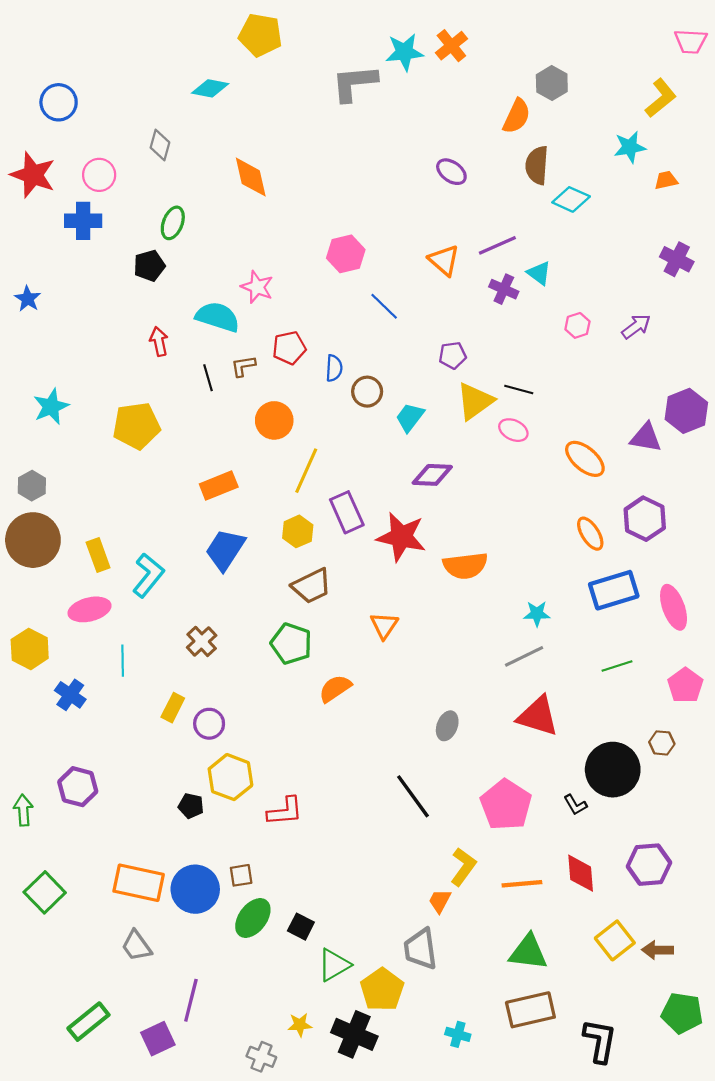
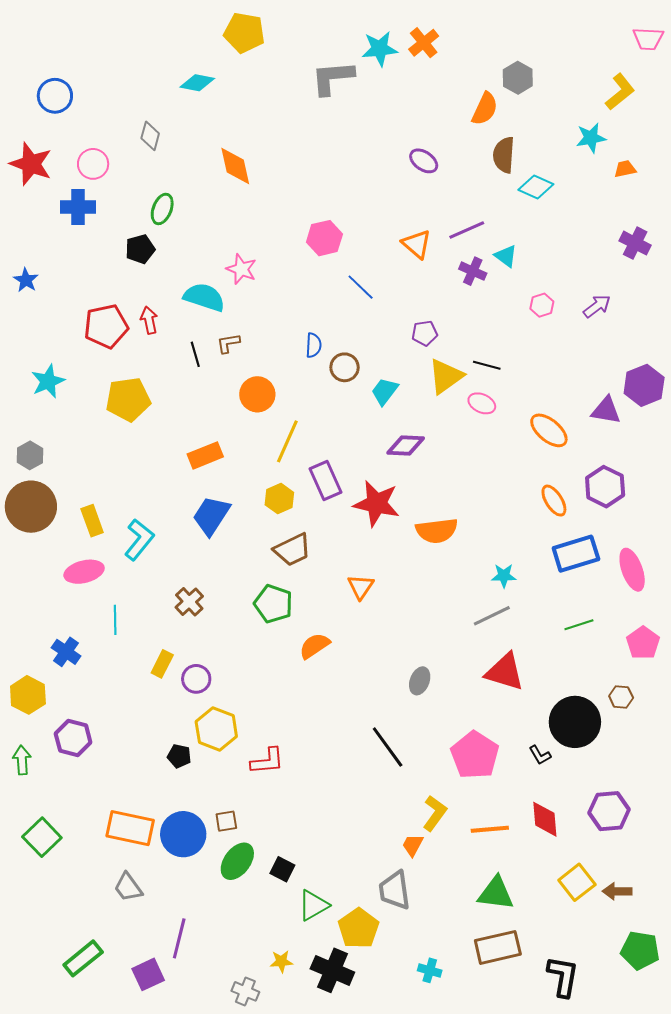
red pentagon: (289, 348) -> (106, 326), moved, size x1.4
yellow hexagon: (30, 649) -> (28, 695), moved

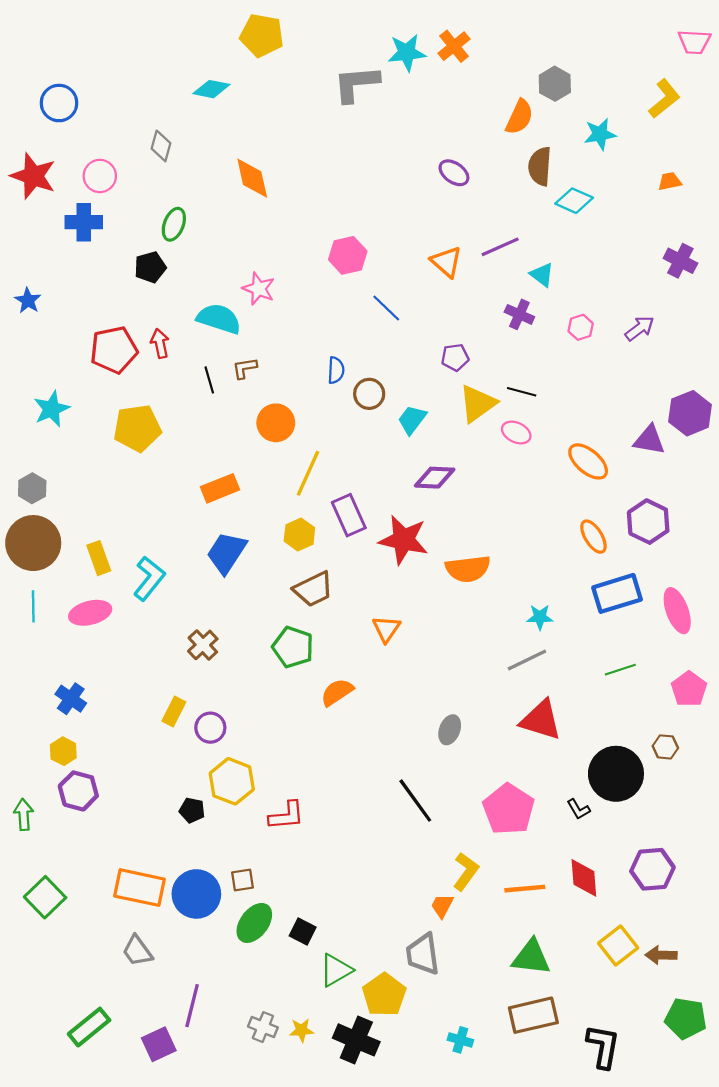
cyan star: (591, 138) -> (600, 134), moved
purple cross: (473, 271) -> (519, 314), moved
cyan line: (115, 620) -> (33, 606), moved
yellow hexagon: (28, 695) -> (63, 751), moved, size x0.7
gray cross: (245, 991) -> (263, 1027), moved

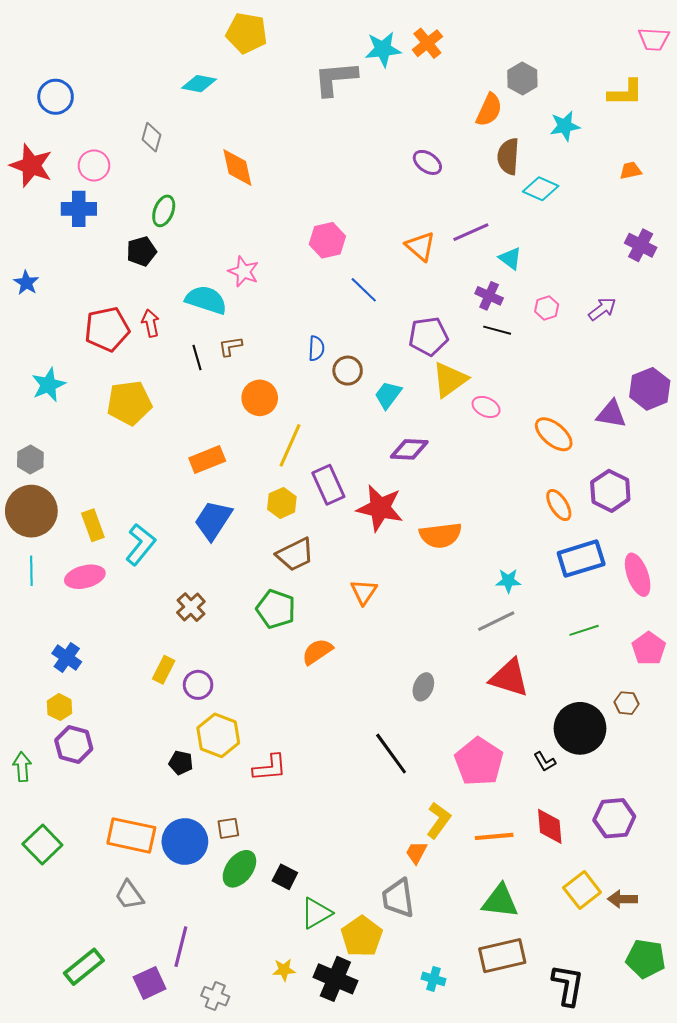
yellow L-shape: (664, 99) -> (625, 93), turned 39
purple pentagon: (455, 357) -> (428, 336), size x1.5
black line: (522, 392) -> (497, 330), moved
gray cross: (263, 1027) -> (215, 996), moved

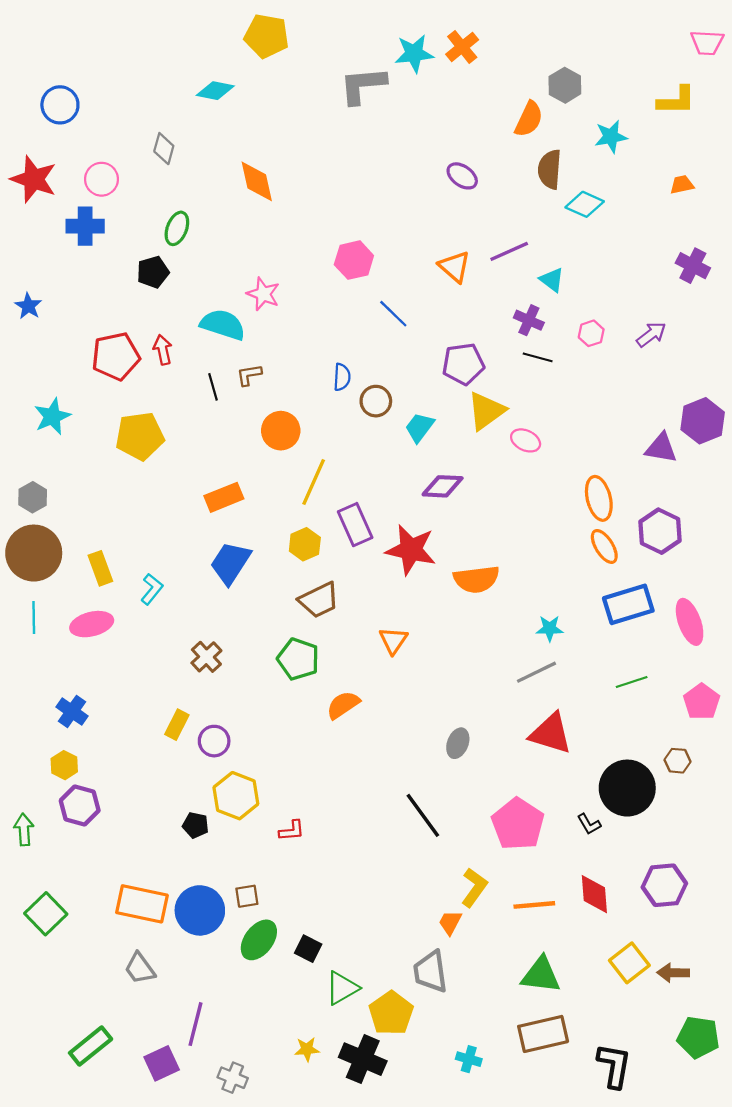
orange ellipse: (554, 434) -> (599, 498), moved, turned 36
cyan L-shape: (140, 544) -> (152, 589), size x0.7
red L-shape: (270, 768) -> (292, 831), size x0.7

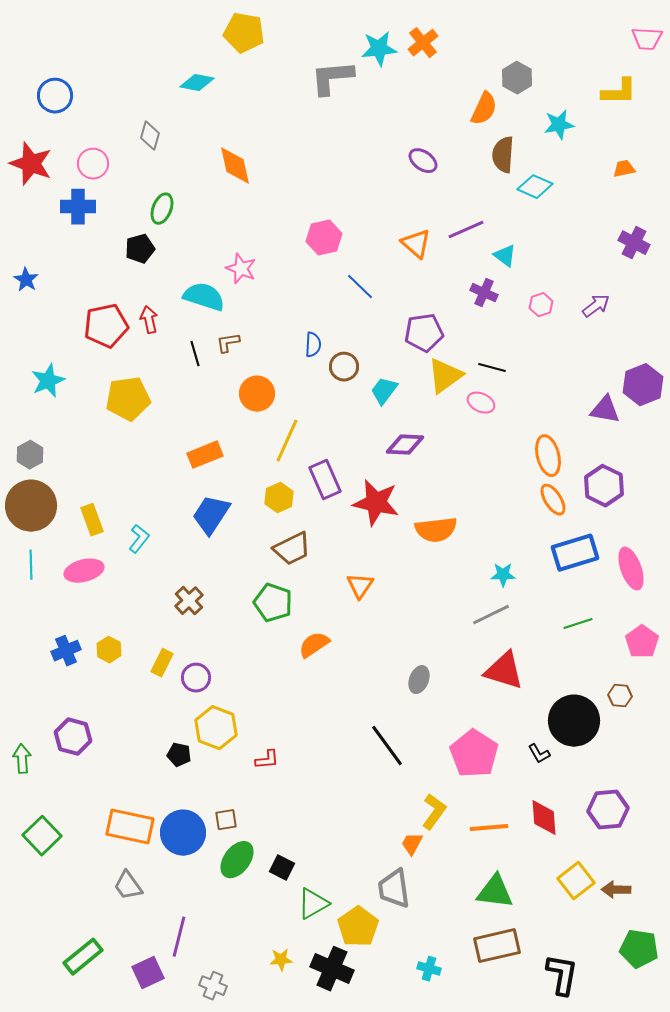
black line: (538, 357) -> (492, 368), moved
blue cross: (72, 712) -> (66, 651), turned 32
yellow hexagon: (64, 765) -> (109, 650), moved

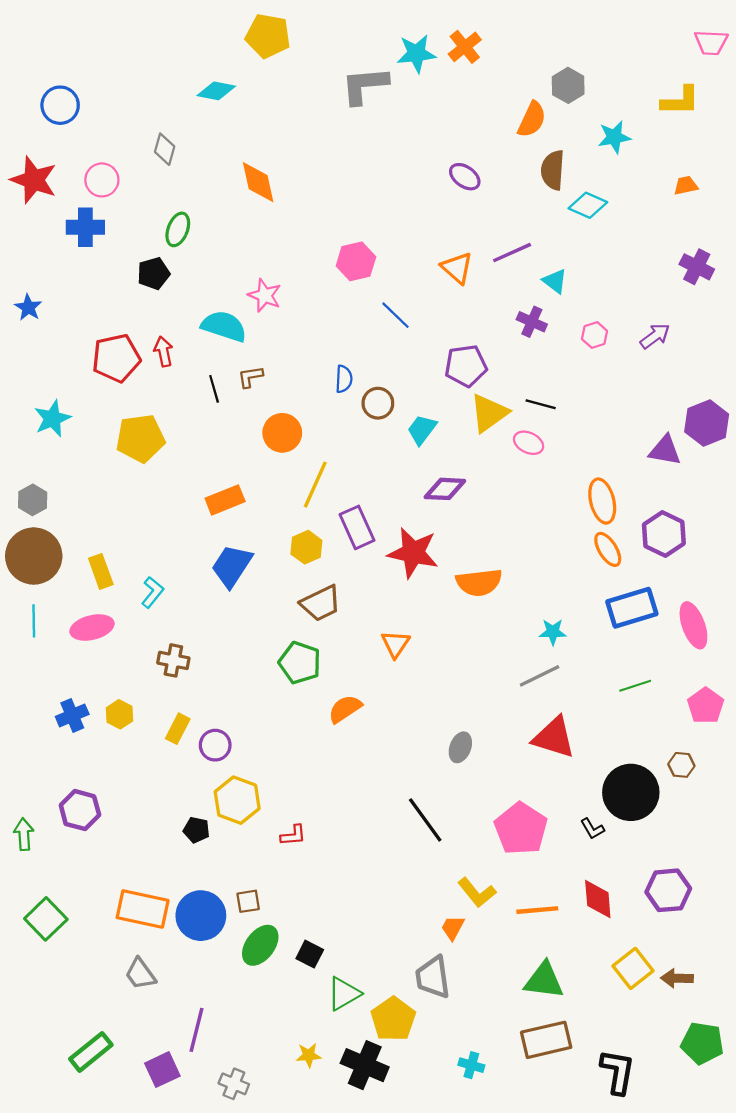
brown cross: (189, 601) -> (173, 660), moved, turned -36
yellow L-shape: (434, 812) -> (477, 892), turned 105

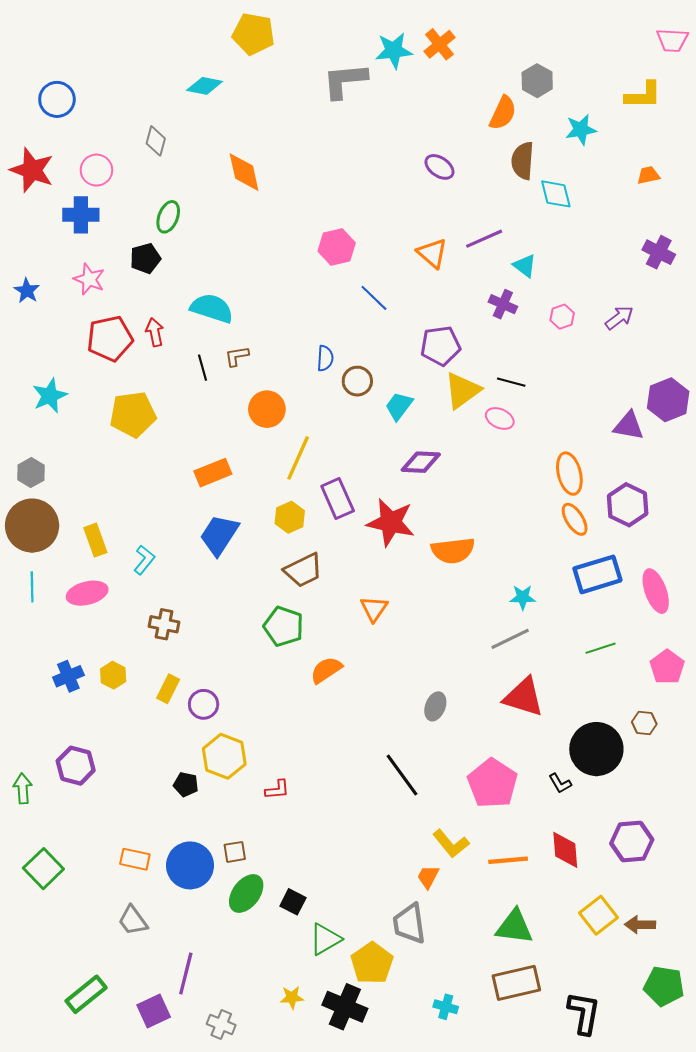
cyan diamond: (588, 205) -> (556, 194), turned 52
pink star: (265, 295) -> (89, 279), moved
orange rectangle: (143, 909) -> (135, 859), size x0.6

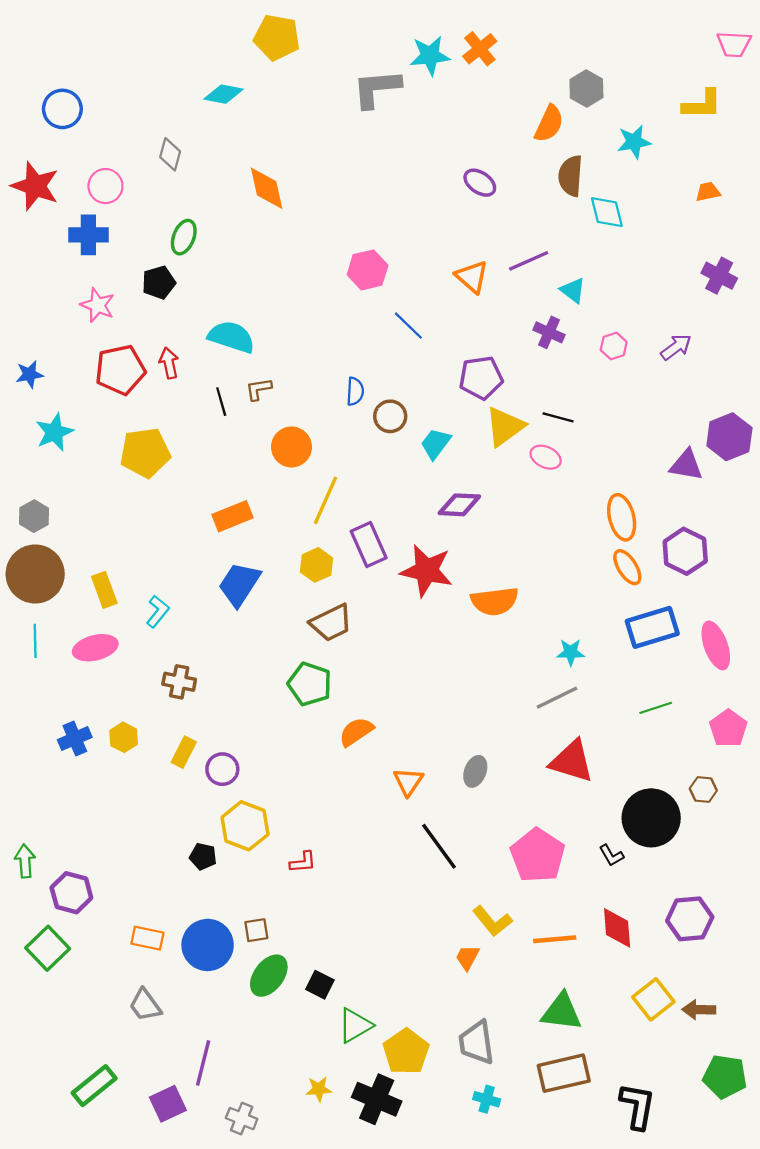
blue star: (27, 291) -> (29, 374), moved, turned 30
orange triangle: (374, 609) -> (408, 782), moved
purple hexagon: (76, 766) -> (71, 893), moved
gray trapezoid: (409, 924) -> (476, 1043), moved

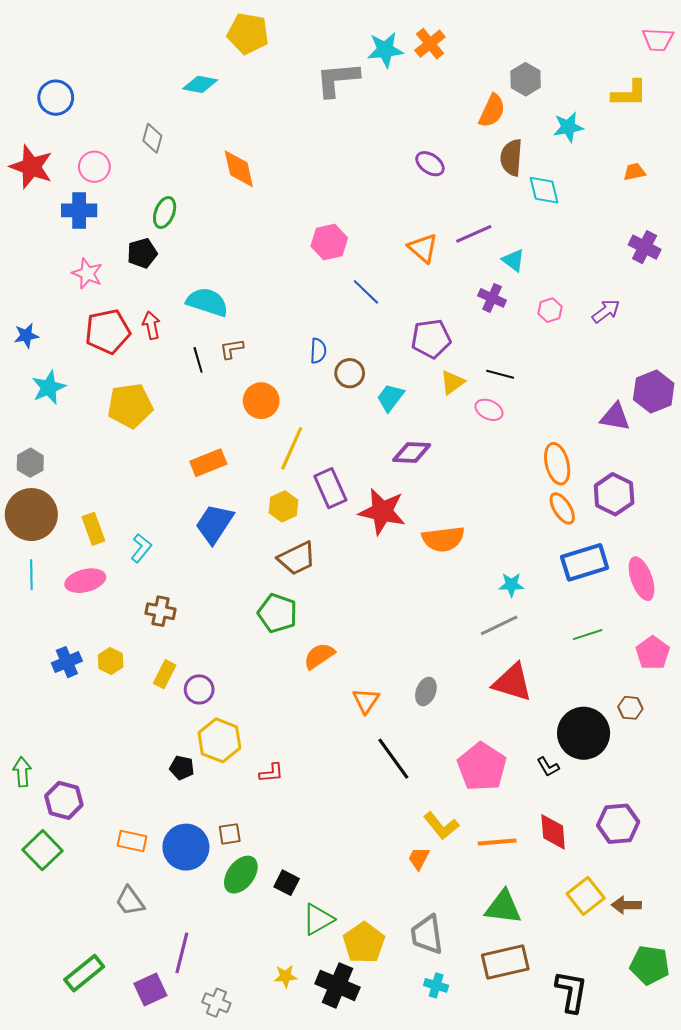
yellow triangle: (505, 427) -> (452, 382), size x0.7

